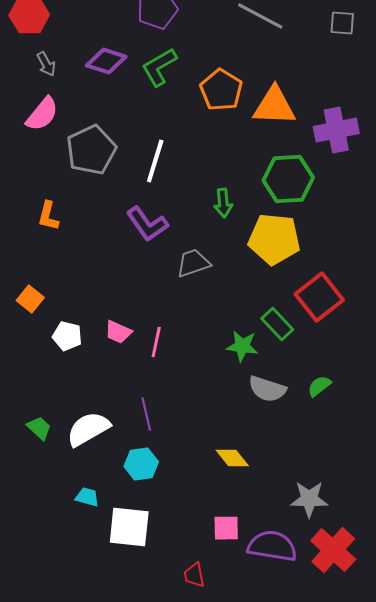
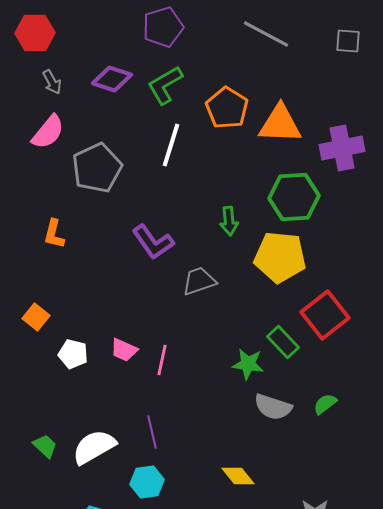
white line: (155, 161) -> (171, 145), moved

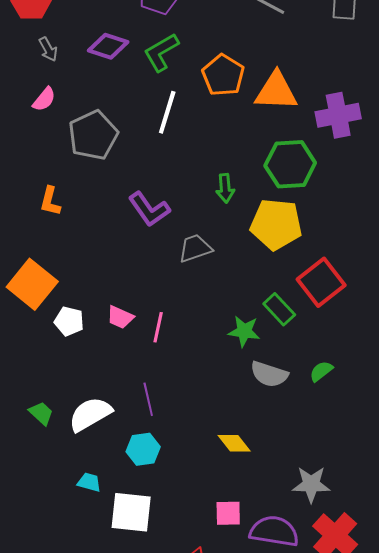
pink semicircle: (48, 132) -> (44, 99), size x0.7
orange square: (36, 317) -> (32, 284), size x1.8

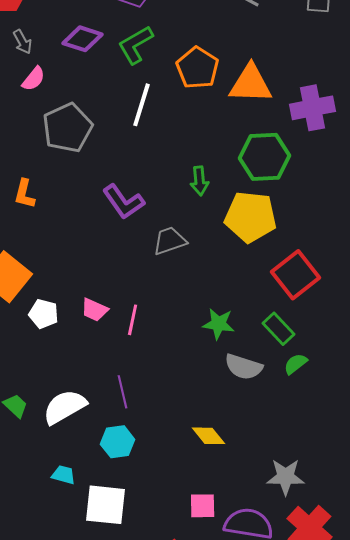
pink semicircle: (44, 99) -> (34, 79), moved
green rectangle: (279, 309) -> (279, 329), moved

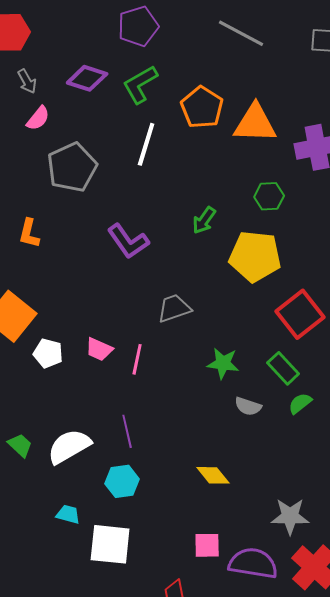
green hexagon: (265, 157) -> (269, 196), size x0.6
green arrow: (200, 181) -> (204, 220), turned 40
gray trapezoid: (170, 241) -> (174, 308), moved
gray semicircle: (244, 367) -> (248, 406), size x0.7

